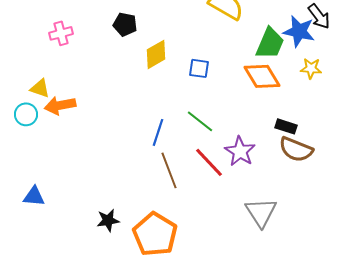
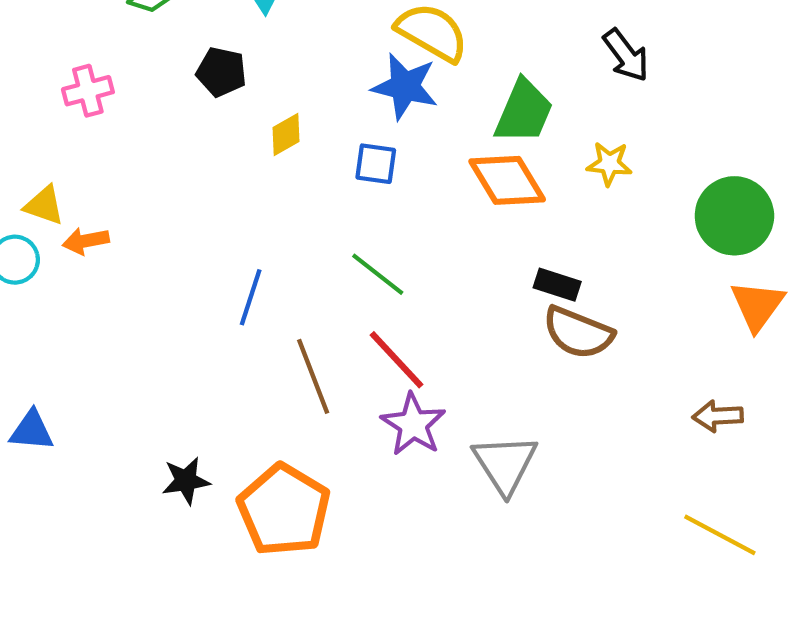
blue star: (299, 31) -> (405, 87), moved
yellow diamond: (156, 54) -> (286, 134), size x0.7
orange arrow: (60, 105) -> (86, 241), size x0.7
blue line: (158, 132) -> (251, 297), moved
purple star: (240, 151) -> (413, 424), moved

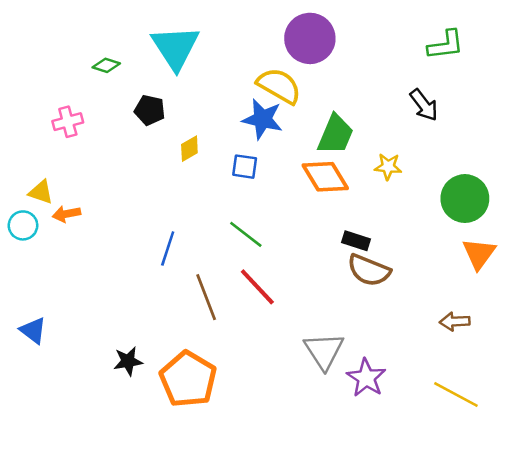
black arrow: (626, 55) -> (424, 105), moved
purple star: (413, 424) -> (366, 378), moved
blue triangle: (32, 431) -> (33, 330), turned 32

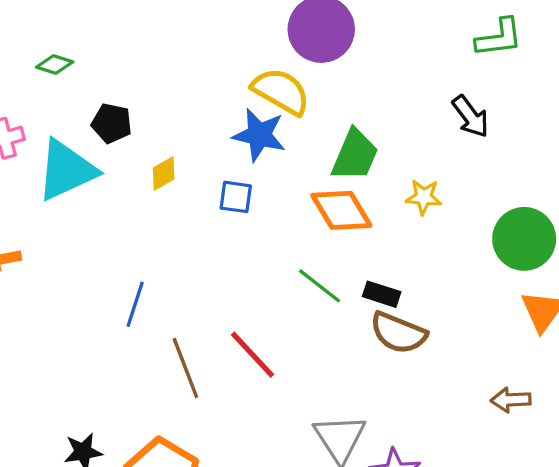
cyan triangle: (175, 47) -> (66, 170), moved, turned 38
green line: (246, 234) -> (320, 286), moved

